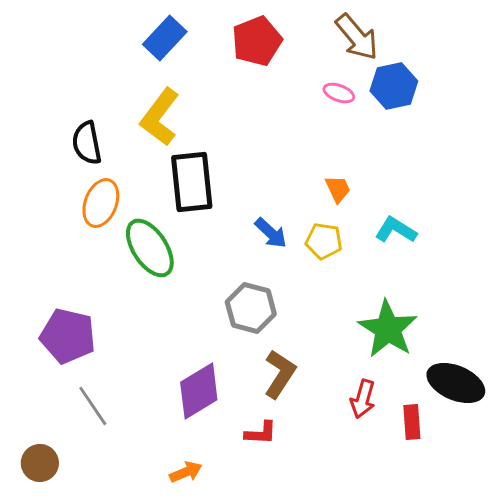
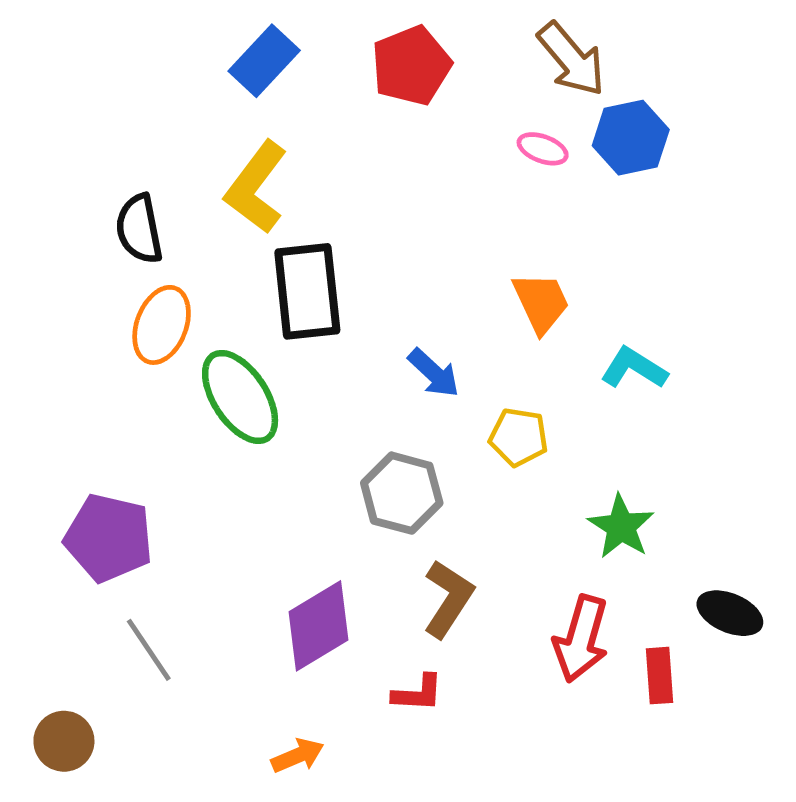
orange trapezoid: (338, 189) -> (541, 303), size x1.4
yellow pentagon: (324, 241) -> (519, 437), moved
green star: (388, 329) -> (621, 527), size x0.7
black ellipse: (456, 383) -> (730, 613), size x0.7
red arrow: (363, 399) -> (581, 639), size x1.4

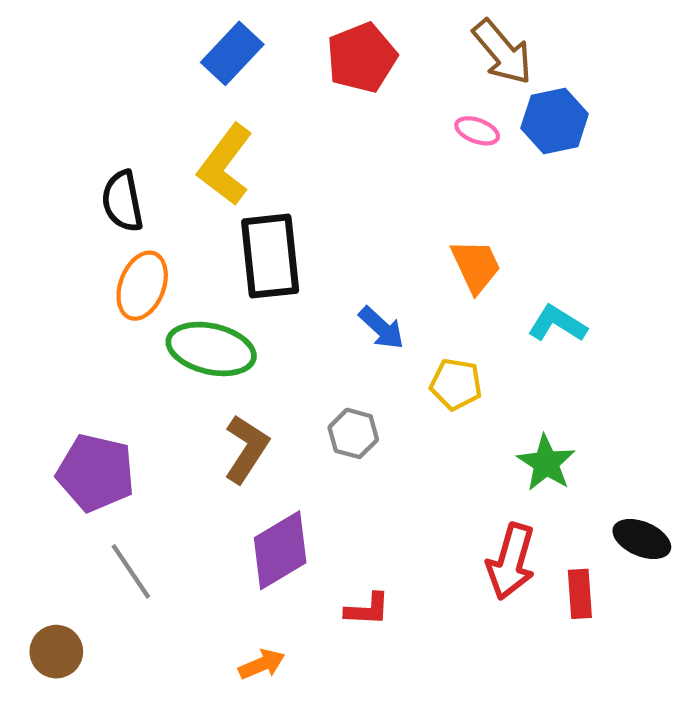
green ellipse: (240, 397) -> (211, 349), turned -44
gray hexagon: (402, 493) -> (353, 433), size x0.7
brown L-shape: (448, 599) -> (246, 449), moved

